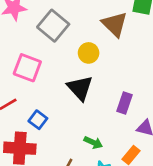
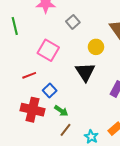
gray square: (53, 26) -> (73, 22), size x0.6
green arrow: (93, 143) -> (61, 111), moved

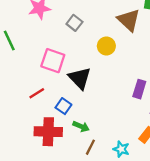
black triangle: (85, 72) -> (80, 78), moved

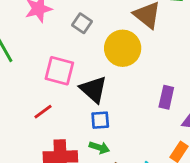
yellow circle: (106, 46) -> (123, 48), size x1.6
blue square: (63, 106) -> (100, 120), moved, turned -35

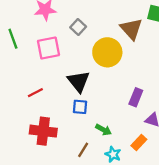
pink square: (59, 71) -> (48, 48), moved, turned -35
green arrow: (99, 148) -> (103, 130), moved

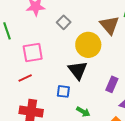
pink square: (48, 48) -> (33, 52), moved
black triangle: (79, 81) -> (78, 70), moved

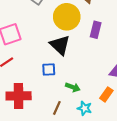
purple rectangle: (112, 84) -> (96, 30), moved

